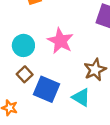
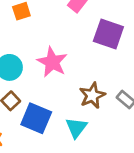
cyan triangle: (81, 97) -> (76, 128), turned 36

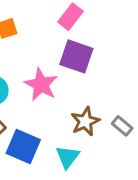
purple square: (108, 34) -> (76, 56), moved

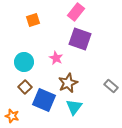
pink star: (41, 85) -> (56, 58), size x0.6
brown star: (85, 121) -> (68, 83), moved

